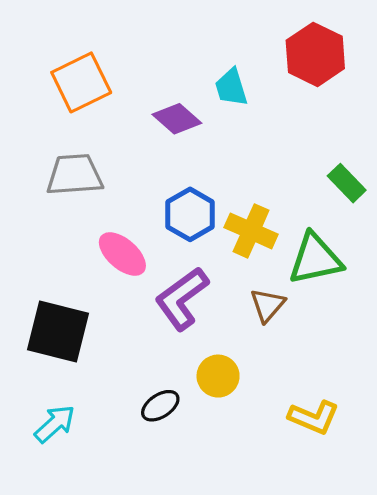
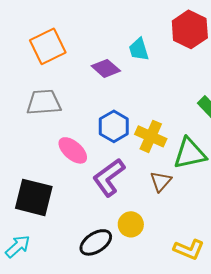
black ellipse: (160, 406) -> (96, 242), size x1.4
cyan arrow: (55, 424) -> (18, 246), moved

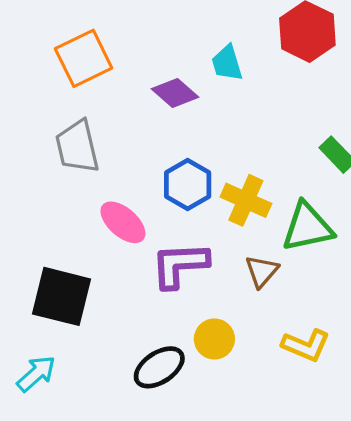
gray trapezoid: (44, 102) -> (77, 147), turned -99
purple L-shape: (109, 177) -> (180, 265), turned 33
yellow L-shape: (189, 249) -> (306, 345), moved

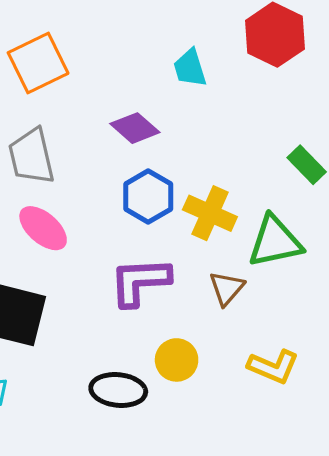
purple diamond: (175, 93) -> (135, 128), moved
pink ellipse: (123, 222) -> (43, 228), moved
black ellipse: (159, 367) -> (118, 390), turned 39

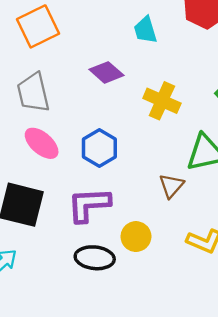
blue hexagon: (148, 196) -> (99, 148), moved
yellow cross: (210, 213) -> (162, 101), moved
purple L-shape: (140, 282) -> (89, 205), moved

